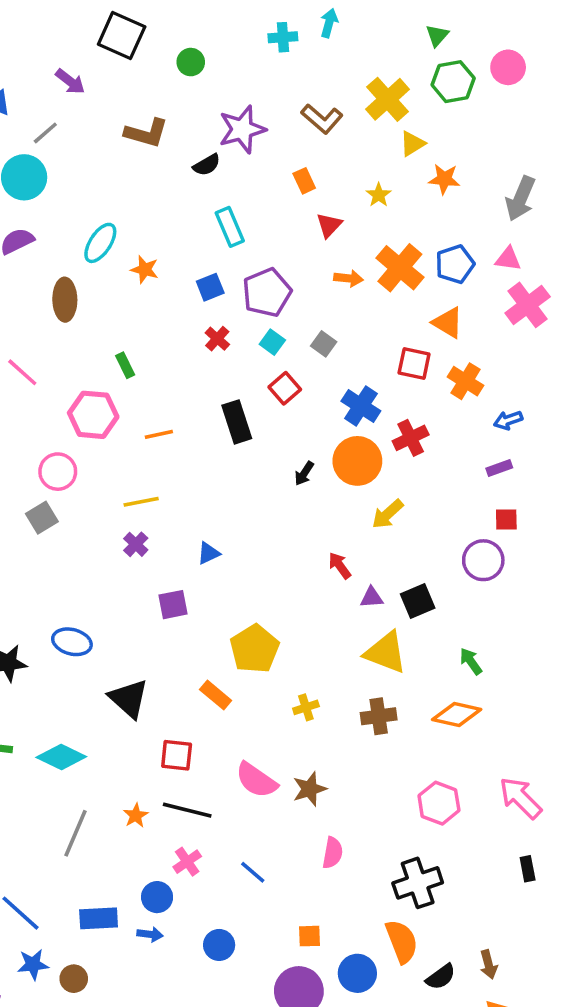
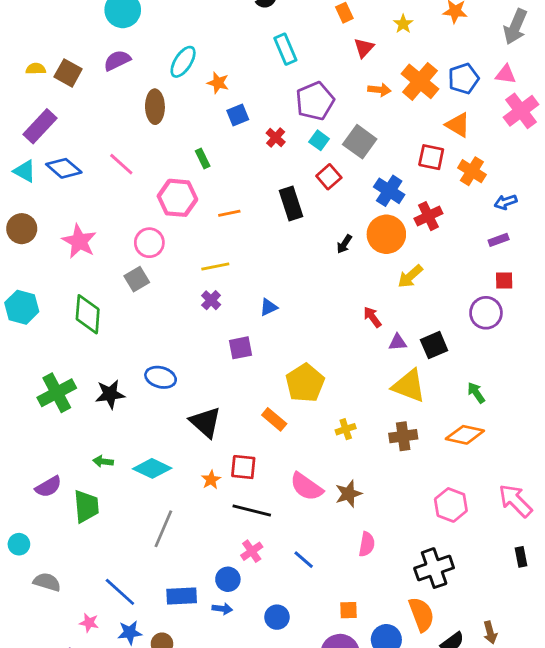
blue square: (210, 287) -> (238, 115), moved
gray square: (324, 344) -> (360, 142), size x1.6
orange star: (136, 816) -> (211, 480), moved

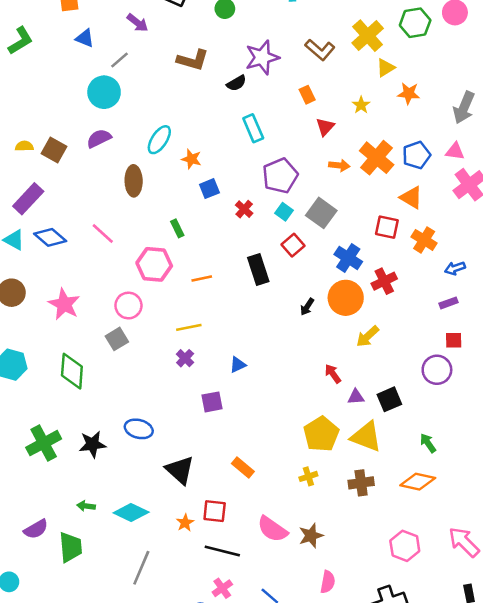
yellow pentagon: (305, 383) -> (321, 434), moved

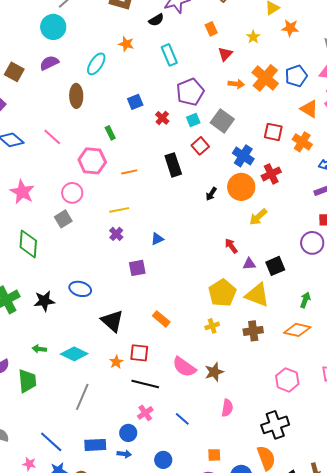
orange star: (191, 159) -> (126, 44), moved
orange triangle: (411, 198) -> (309, 109), moved
cyan square: (284, 212) -> (193, 120), turned 32
green arrow: (428, 443) -> (305, 300), turned 56

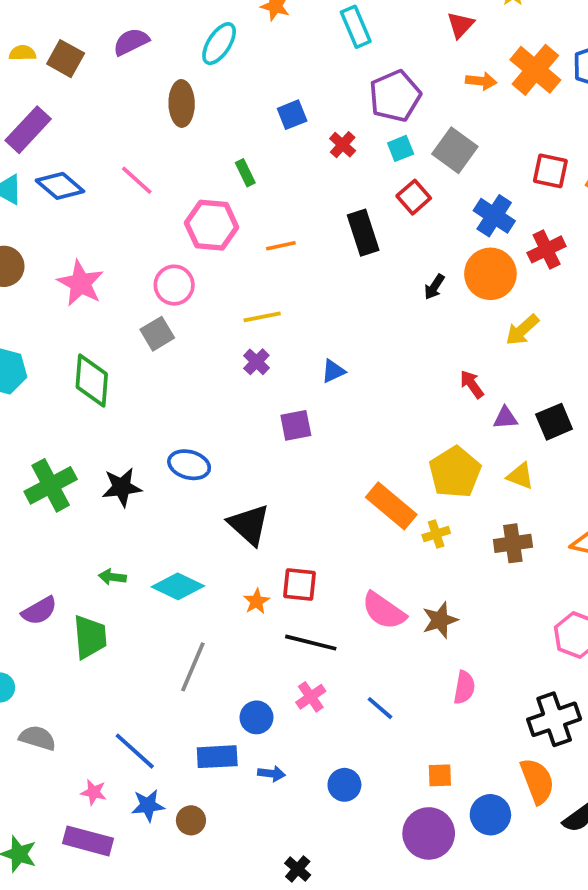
yellow triangle: (257, 295) -> (520, 476), size x0.6
orange rectangle: (161, 319) -> (391, 506), moved, size x1.5
blue circle: (128, 433) -> (256, 717), moved

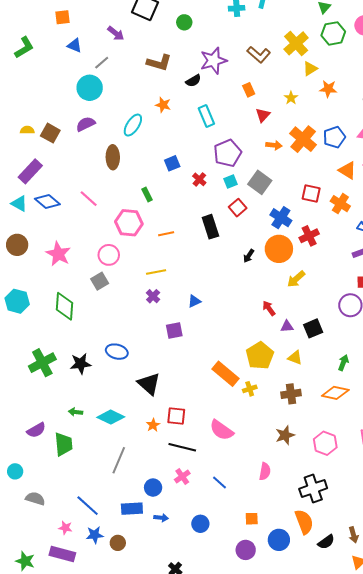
brown star: (440, 620) -> (285, 435), moved
purple circle: (429, 833) -> (246, 550), size x0.7

